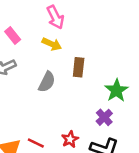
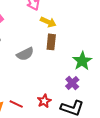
yellow arrow: (52, 44) -> (48, 22), moved
gray semicircle: (47, 82) -> (25, 54), turned 36

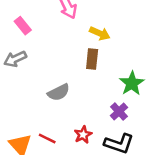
yellow arrow: (48, 22) -> (100, 33), moved
gray semicircle: (25, 54) -> (59, 92), moved

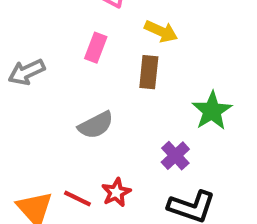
pink rectangle: (23, 26) -> (96, 48), moved, turned 60
purple cross: (119, 112) -> (175, 156), moved
red star: (83, 135) -> (116, 192), moved

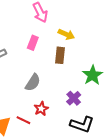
gray semicircle: (96, 125) -> (33, 83), turned -30
red star: (116, 192) -> (41, 109), moved

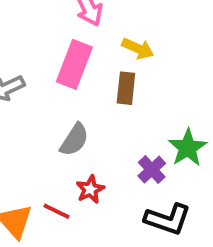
pink rectangle: (33, 43) -> (74, 64), size x1.6
green star: (92, 75) -> (188, 148), moved

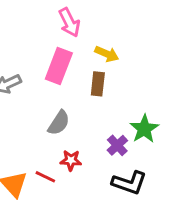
red star: (90, 189) -> (71, 160), turned 30

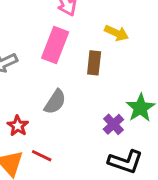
yellow arrow: (107, 54) -> (116, 33), moved
red star: (71, 160) -> (18, 126), moved, turned 30

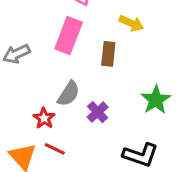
purple cross: (113, 124) -> (98, 112), moved
red star: (18, 126) -> (44, 118), moved

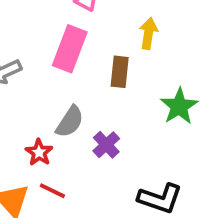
yellow arrow: (131, 23) -> (148, 33), turned -105
green star: (156, 100) -> (179, 106), moved

